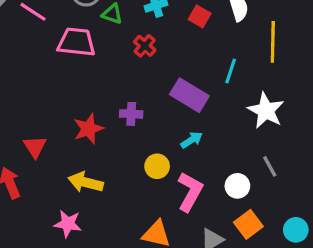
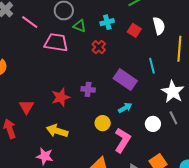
cyan line: (231, 71) -> (152, 66), turned -35
gray line: (270, 166) -> (173, 118), moved
white circle: (237, 186) -> (153, 124), moved

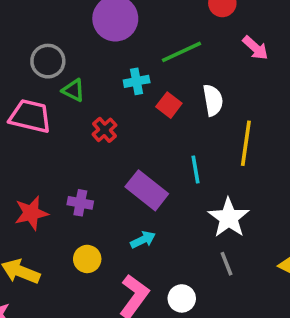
cyan cross: (107, 22) -> (137, 81), moved
yellow circle: (103, 123) -> (87, 259), moved
white circle: (153, 124) -> (182, 298), moved

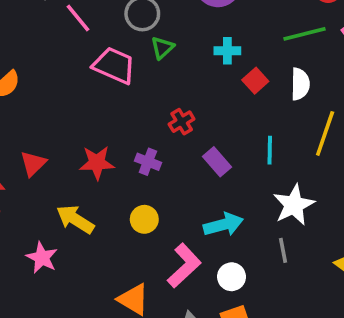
green line: (181, 52) -> (305, 34), moved
green triangle: (73, 90) -> (162, 48), turned 40
red cross: (105, 130) -> (182, 122), moved
purple rectangle: (147, 190) -> (217, 162), size x0.7
cyan arrow: (143, 240) -> (223, 225), moved, size x1.5

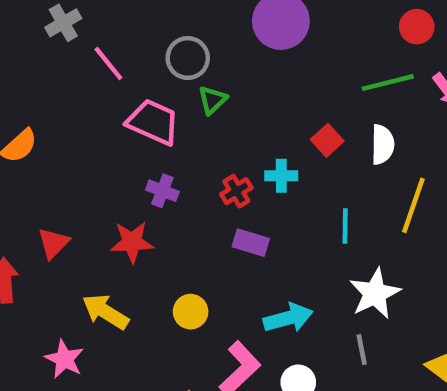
cyan cross: (227, 51) -> (281, 176), moved
purple cross: (148, 162) -> (162, 191), moved
purple rectangle: (217, 162) -> (251, 243), moved, turned -32

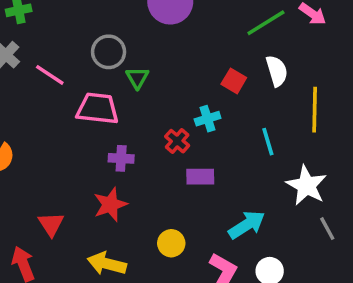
gray line: (362, 350) -> (327, 229), moved

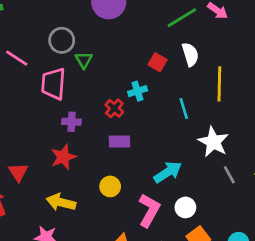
pink trapezoid: (98, 109) -> (53, 84), turned -92
purple rectangle: (200, 177) -> (119, 142), moved

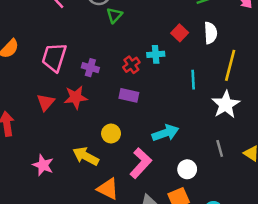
pink trapezoid: (53, 84) -> (54, 57), moved
white star: (213, 142) -> (226, 104), moved
red triangle: (18, 172) -> (46, 102), moved
yellow arrow: (61, 202) -> (86, 156), moved
white circle: (185, 207) -> (187, 169), moved

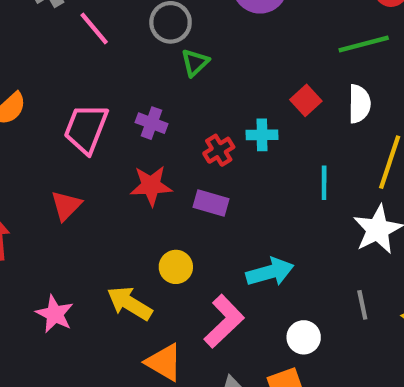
purple cross: (90, 68) -> (152, 123), moved
red star: (76, 97) -> (151, 186), moved

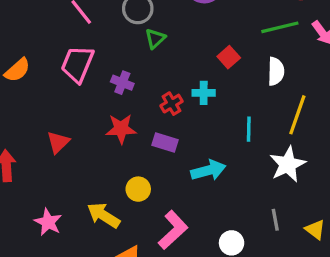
red square: (306, 100) -> (229, 57), moved
pink trapezoid: (86, 129) -> (77, 64), moved
cyan arrow: (270, 272) -> (208, 170), moved

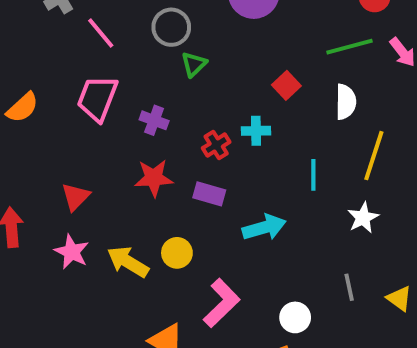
white star: (288, 164) -> (363, 218), size x0.7
yellow arrow: (104, 215) -> (128, 262), moved
pink star: (48, 222) -> (72, 252), moved

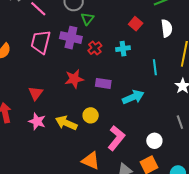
purple cross: (154, 120) -> (71, 38), moved, size x1.5
red cross: (216, 145) -> (95, 48), moved

